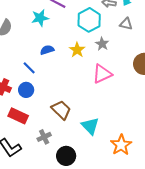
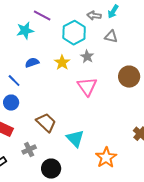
pink triangle: (102, 74) -> (87, 87), turned -40

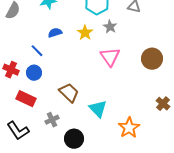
brown circle: (129, 77) -> (152, 59), moved

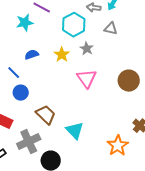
blue circle: (34, 73) -> (21, 93), moved
gray cross: (52, 120) -> (29, 142), size x1.6
orange star: (129, 128) -> (118, 146), moved

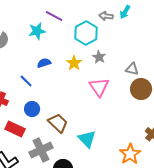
gray triangle: (111, 29) -> (132, 69), moved
blue circle: (21, 93) -> (32, 109), moved

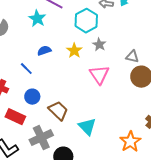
cyan star: (37, 31) -> (37, 19), turned -30

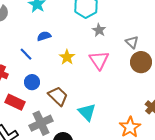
yellow star: (74, 51) -> (67, 57), moved
gray triangle: (132, 57) -> (132, 42), turned 32

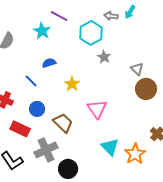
pink triangle: (99, 60) -> (97, 109), moved
cyan triangle: (87, 112) -> (110, 147), moved

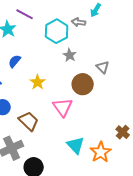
gray arrow: (111, 16) -> (79, 22), moved
blue semicircle: (49, 63) -> (15, 61), turned -32
brown circle: (146, 89) -> (83, 84), moved

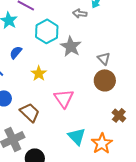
cyan hexagon: (57, 31) -> (47, 31), moved
gray star: (70, 55) -> (71, 46), size x1.5
brown circle: (83, 84) -> (105, 80), moved
brown cross: (123, 132) -> (119, 115), moved

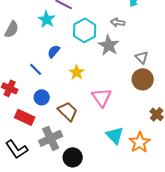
gray arrow: (80, 13) -> (118, 22), moved

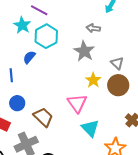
cyan hexagon: (85, 30) -> (46, 36), moved
blue line: (36, 69) -> (11, 75), turned 40
yellow star: (77, 72) -> (93, 80), moved
cyan triangle: (115, 135) -> (90, 128), moved

